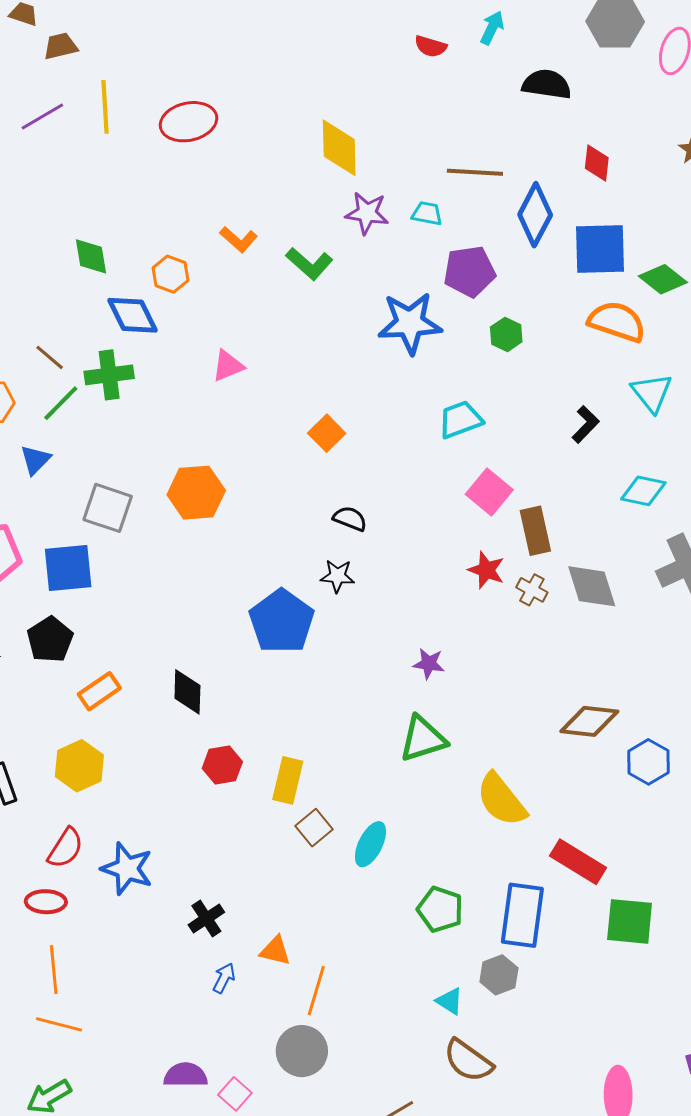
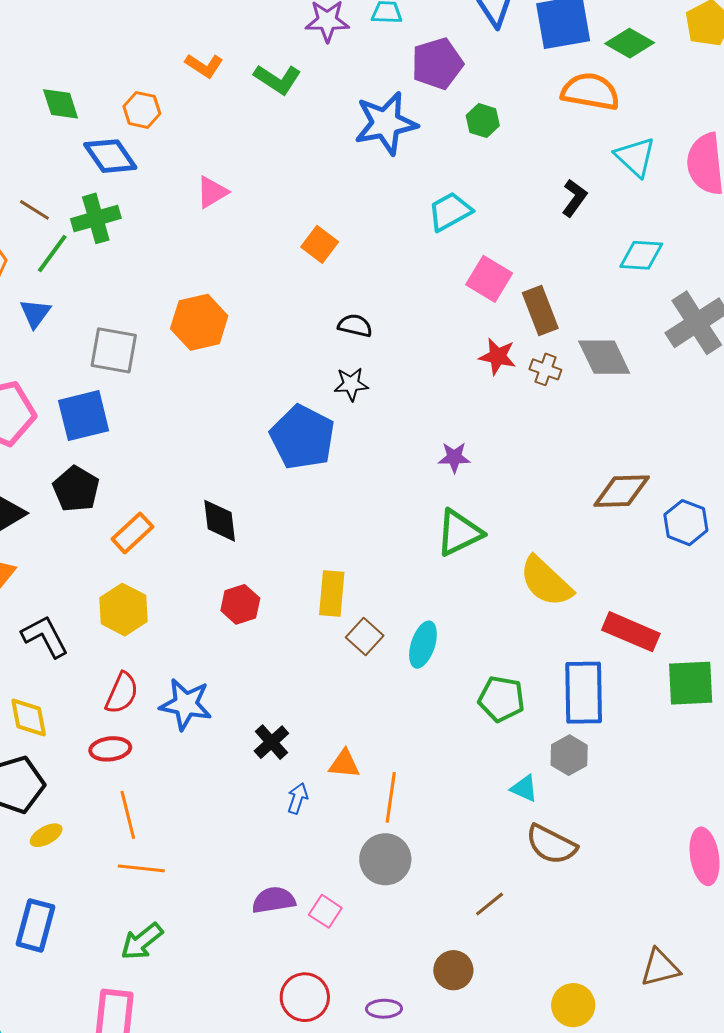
red hexagon: (222, 765) -> (240, 604), moved

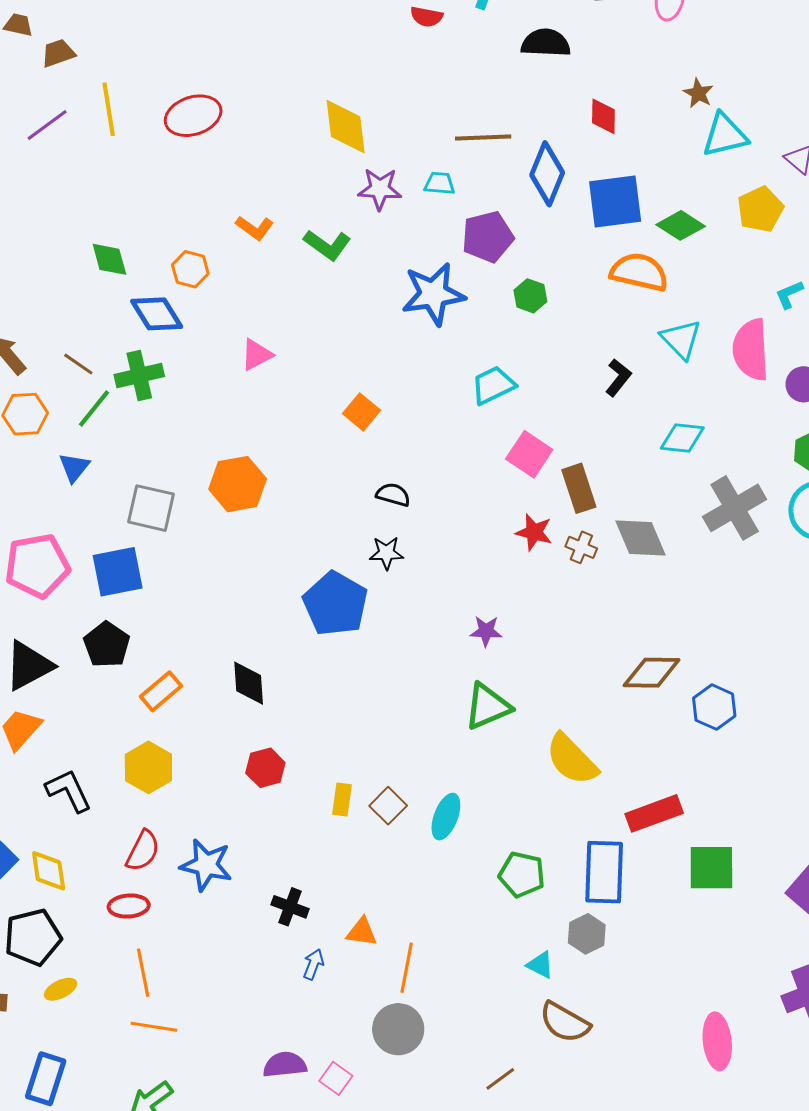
yellow rectangle: (332, 594) -> (342, 799), moved, size x0.7
red rectangle: (631, 632) -> (654, 813), turned -46
black cross: (271, 742) -> (290, 907), turned -30

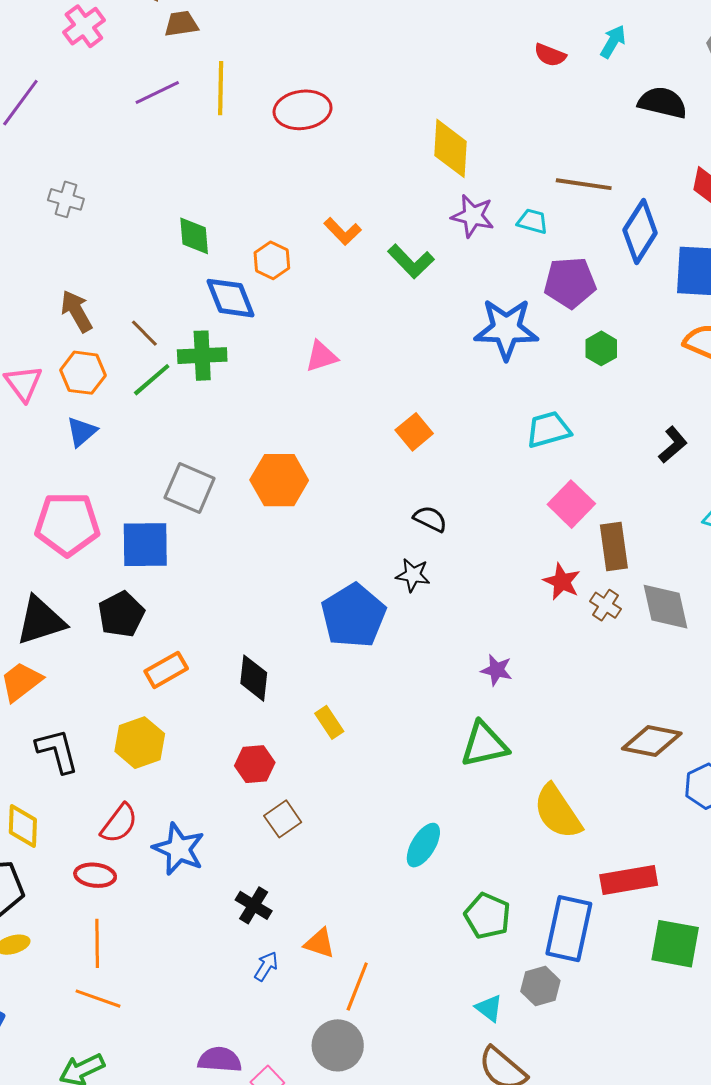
blue triangle: (74, 467) -> (82, 432), moved
yellow rectangle: (342, 799) -> (329, 722), moved, turned -52
brown square: (388, 806) -> (283, 819), moved

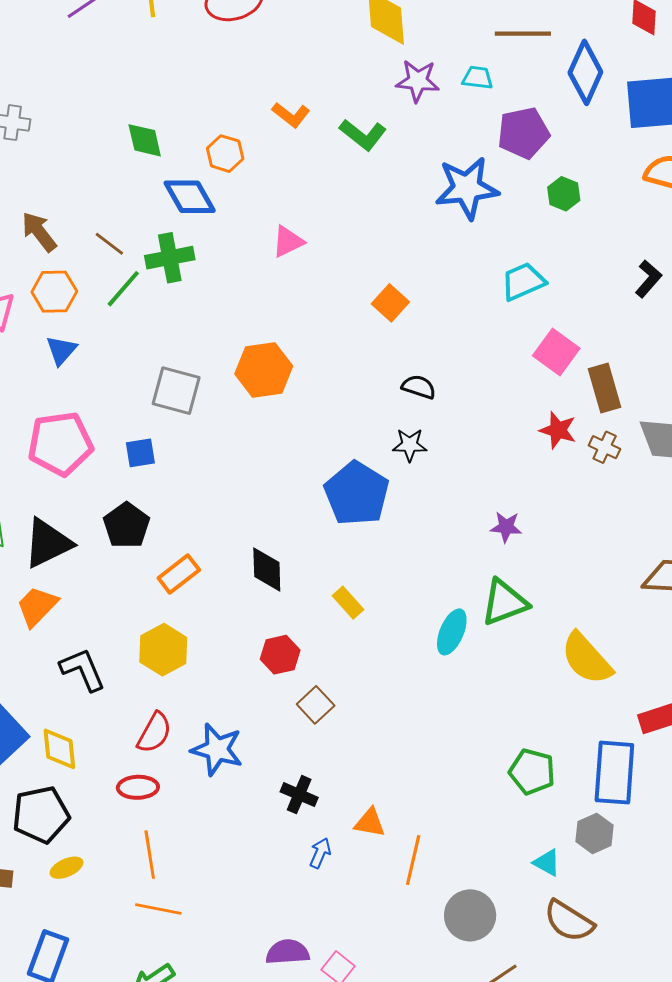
blue square: (145, 545) -> (140, 453), size x0.6
cyan ellipse: (423, 845) -> (452, 632), moved
gray circle: (338, 1045) -> (470, 915), moved

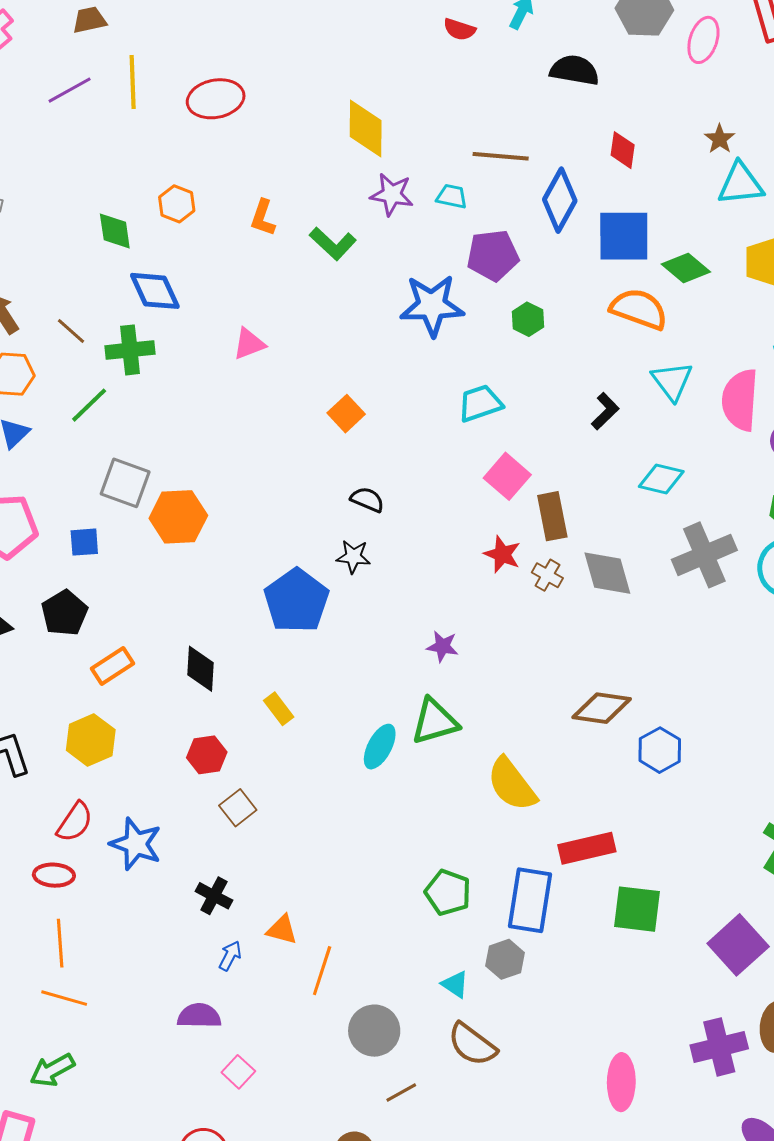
orange L-shape: (291, 115) -> (263, 218), turned 66
orange hexagon: (225, 154) -> (177, 204), moved
green line: (123, 289) -> (89, 405), moved
orange hexagon: (264, 370) -> (178, 517), moved
purple semicircle: (288, 952) -> (199, 1016), moved

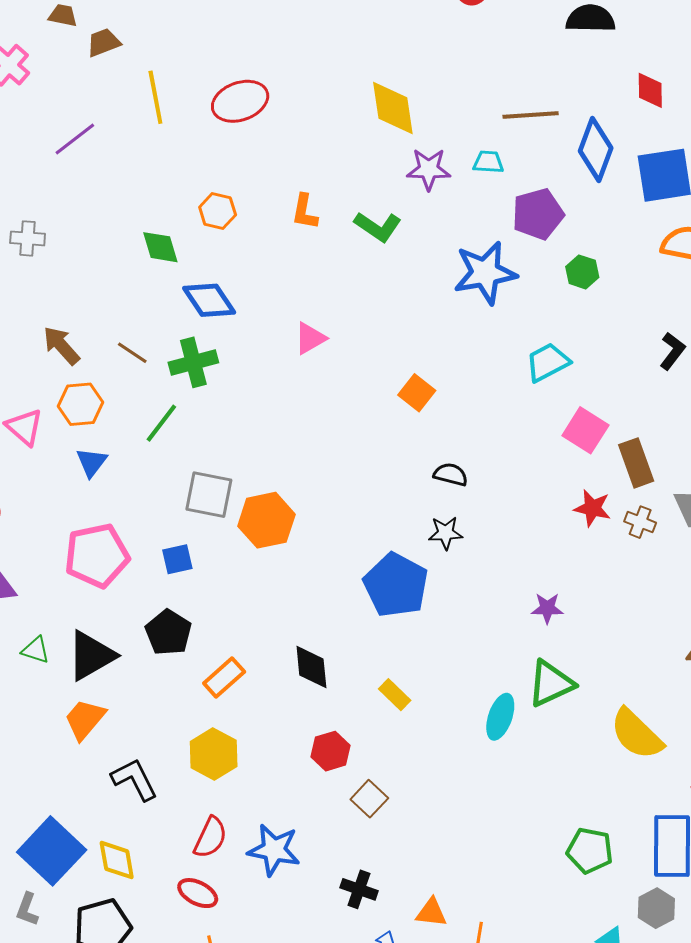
purple line: (70, 90) -> (75, 139), moved
red ellipse: (54, 875) -> (198, 893), turned 33

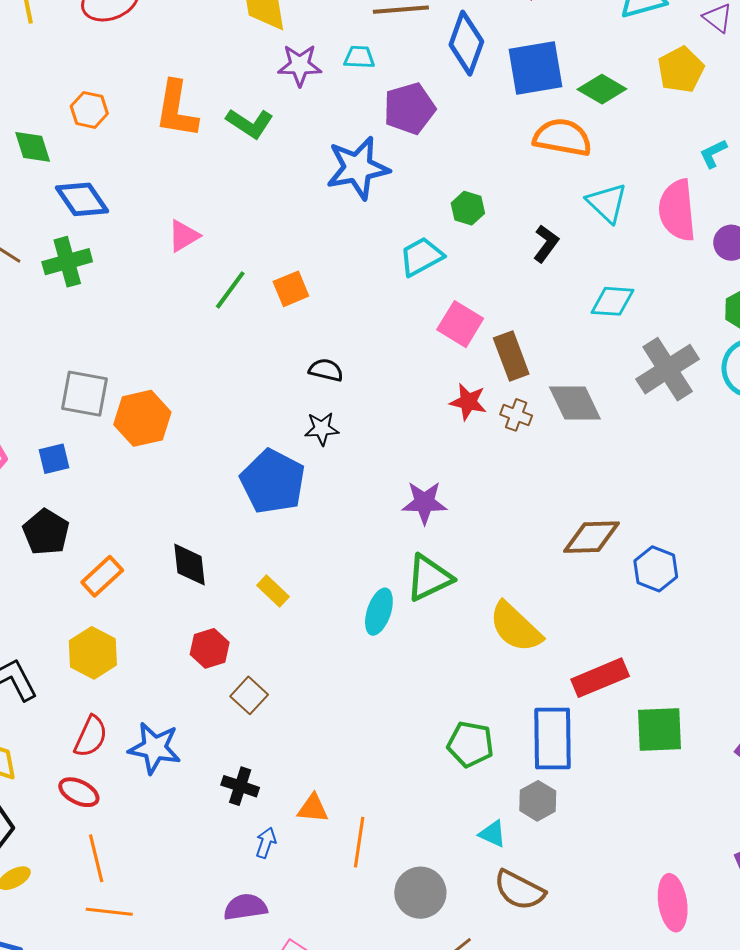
orange L-shape: (305, 212) -> (176, 109), size x1.6
green hexagon: (582, 272) -> (468, 208), moved
orange square: (417, 393) -> (291, 289), turned 30
green line: (161, 423) -> (230, 290), moved
purple star: (547, 608) -> (424, 503), size x1.4

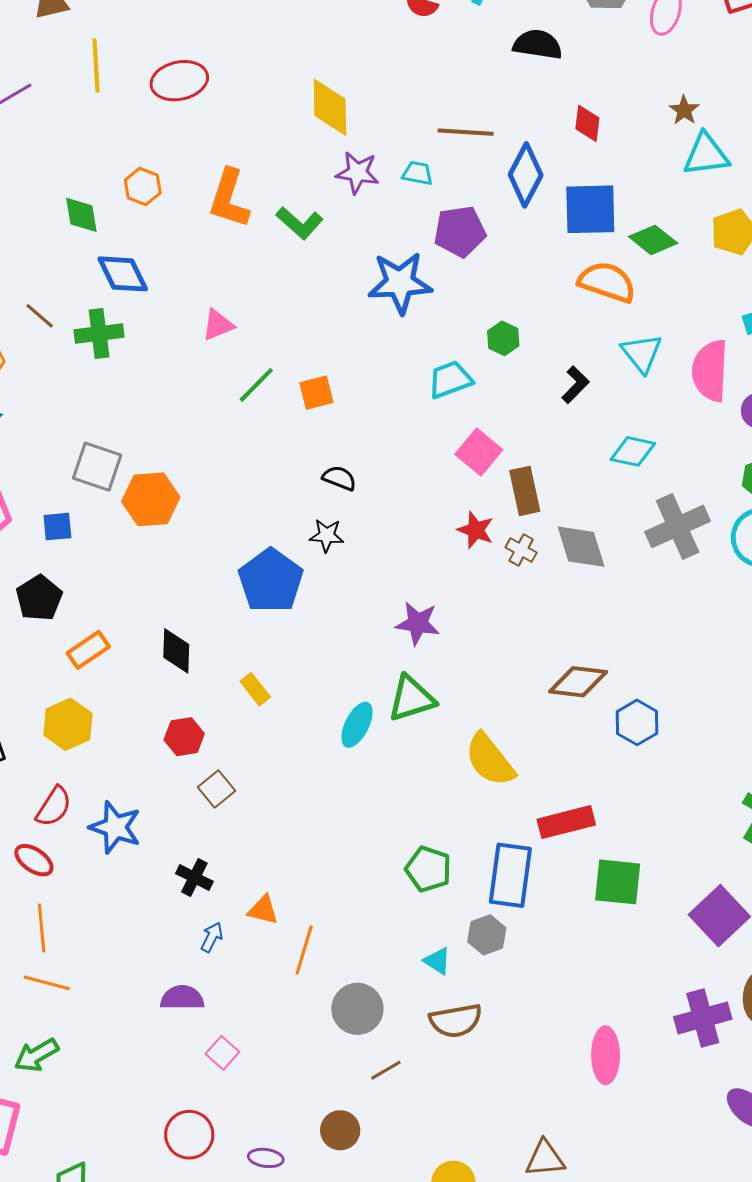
brown semicircle: (519, 890) -> (456, 1021), turned -46

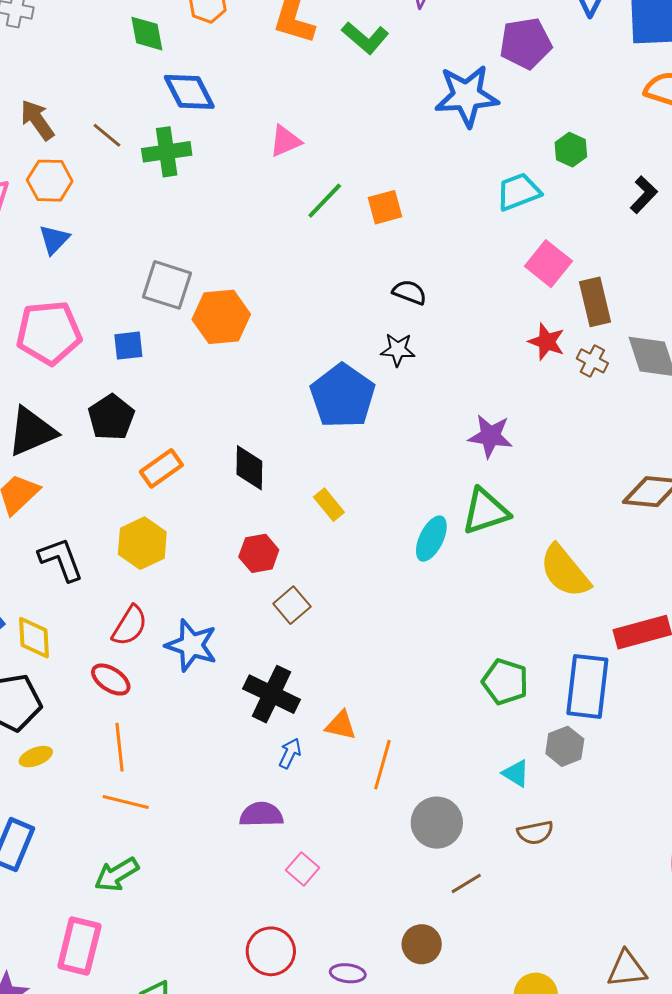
black cross: (194, 878) -> (271, 694), size x1.5
brown semicircle: (456, 1021) -> (535, 833), size x0.7

